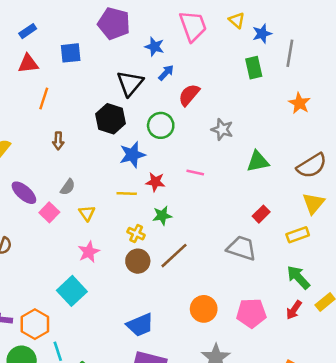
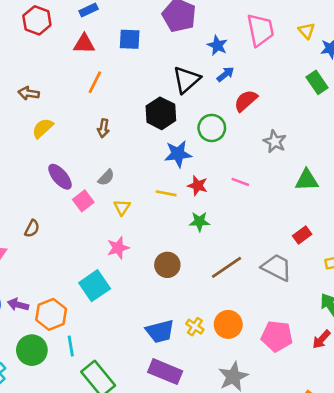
green rectangle: (254, 68) -> (317, 82), turned -30
yellow cross: (136, 234) -> (195, 327), moved
brown line: (174, 256) -> (226, 267), moved

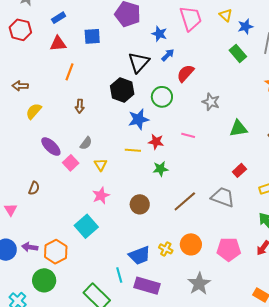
cyan line: (71, 346) -> (119, 275), moved

